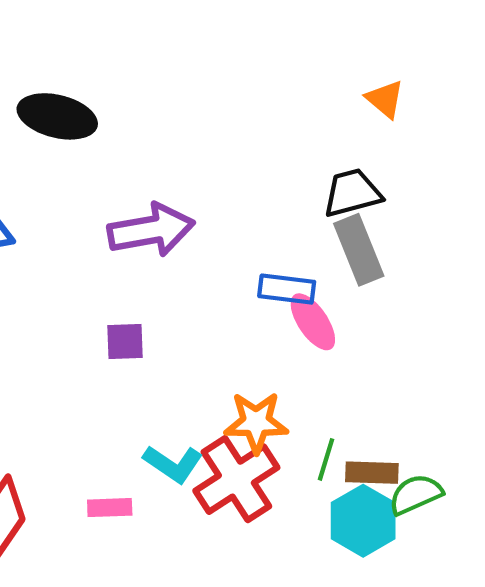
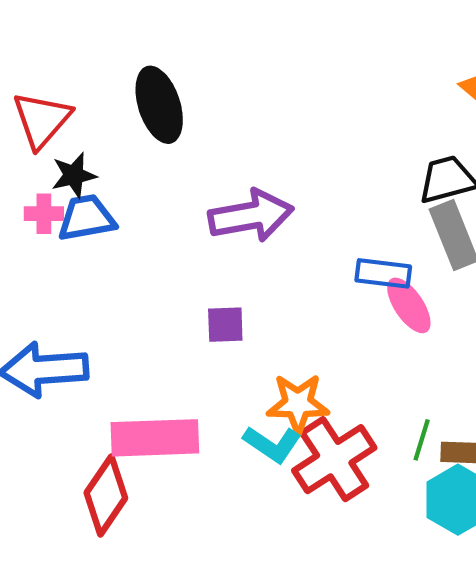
black ellipse: (57, 116) -> (159, 105), turned 58
orange star: (256, 422) -> (298, 404), moved
pink rectangle: (110, 508) -> (155, 438), moved, size x2.0

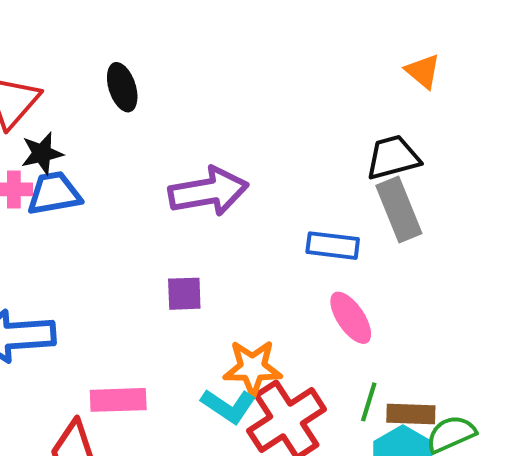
black ellipse: (159, 105) -> (122, 87), size x0.7
pink ellipse: (409, 305) -> (351, 318), moved
pink rectangle: (155, 438) -> (118, 400), size x0.7

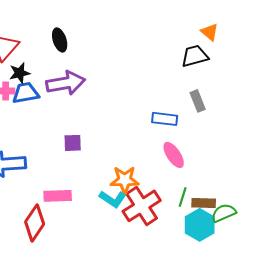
black trapezoid: (393, 157) -> (195, 56), moved
purple arrow: (208, 191) -> (66, 83), moved
gray rectangle: (399, 209) -> (198, 101), size x0.7
purple square: (184, 294) -> (73, 143), moved

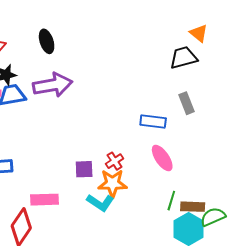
purple square: (73, 143) -> (84, 169), moved
red cross: (142, 206) -> (115, 161), moved, size x0.5

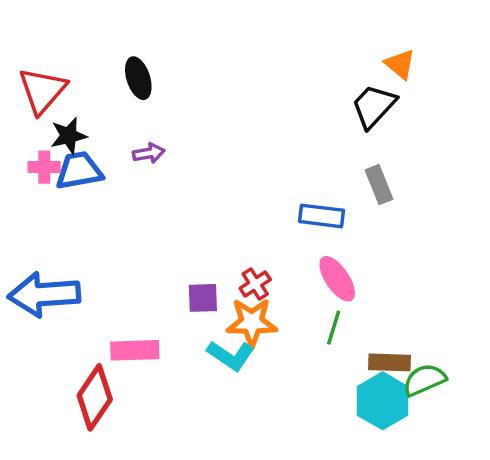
black trapezoid: (183, 58) -> (374, 106), turned -32
purple arrow: (53, 85) -> (149, 153), size x0.5
green line: (171, 201) -> (334, 328), moved

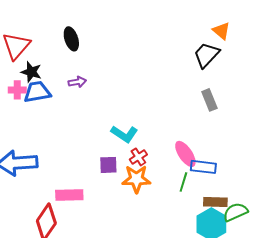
black star: (69, 136) -> (31, 72), turned 30
blue rectangle: (321, 216) -> (203, 167), moved
cyan L-shape: (231, 355) -> (124, 134), moved

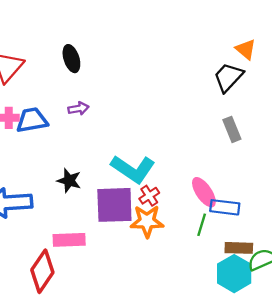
black star: (31, 72) -> (69, 181), moved
cyan L-shape: (124, 134) -> (133, 169), size x1.4
purple square: (108, 165) -> (114, 205), size x1.8

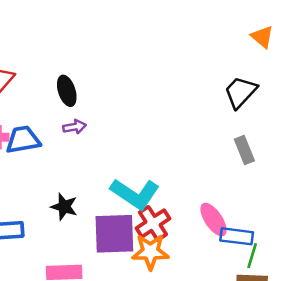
orange triangle: (246, 49) -> (262, 37), moved
black ellipse: (71, 59) -> (67, 91), moved
red cross: (149, 196) -> (153, 223), size x1.5
green line: (202, 225) -> (252, 256), moved

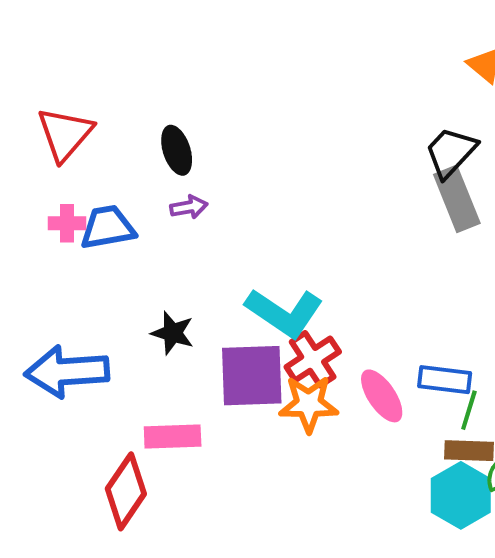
gray rectangle: (244, 150) -> (457, 199), moved, size x1.4
pink ellipse: (213, 220) -> (382, 396), moved

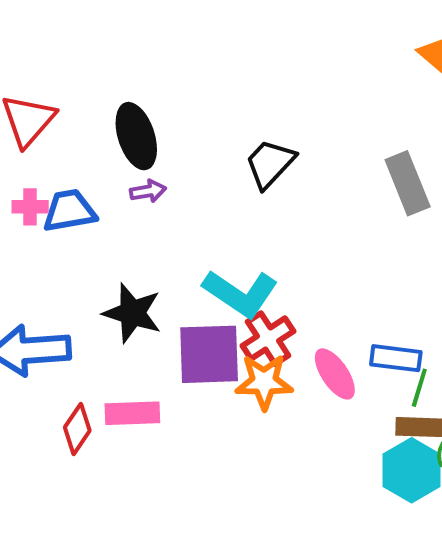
black ellipse: (177, 150) -> (136, 136), size x1.4
black trapezoid: (451, 152) -> (270, 164), moved
black star: (173, 333) -> (132, 313), size x1.4
red diamond: (126, 491) -> (77, 429), moved, size x0.7

